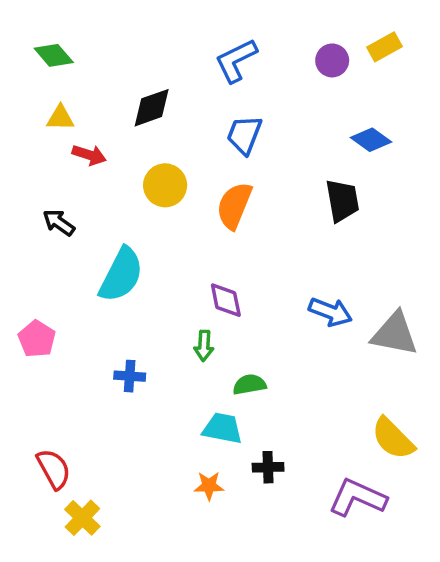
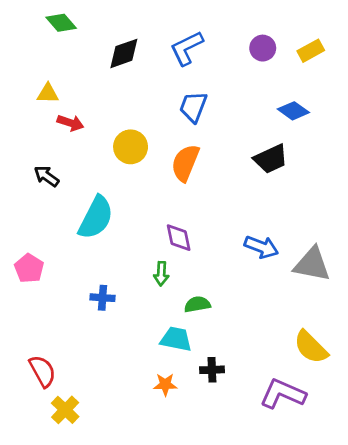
yellow rectangle: (384, 47) -> (311, 51), moved
green diamond: (54, 55) -> (61, 23), moved
black diamond: (152, 108) -> (124, 53), moved
black trapezoid: (342, 201) -> (271, 159), turned 75

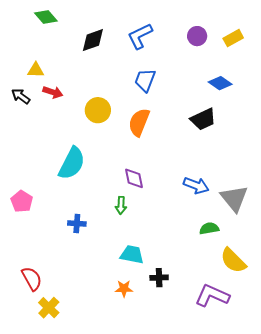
black arrow: (46, 176) -> (21, 96), moved
gray triangle: (312, 264) -> (234, 198), turned 40
green semicircle: (197, 304) -> (209, 228), moved

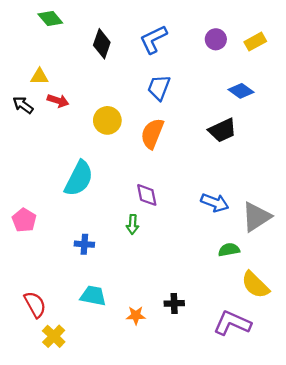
black diamond: (93, 40) -> (102, 44), turned -52
gray triangle: (234, 198) -> (256, 217), turned 36
cyan trapezoid: (132, 255) -> (93, 296), moved

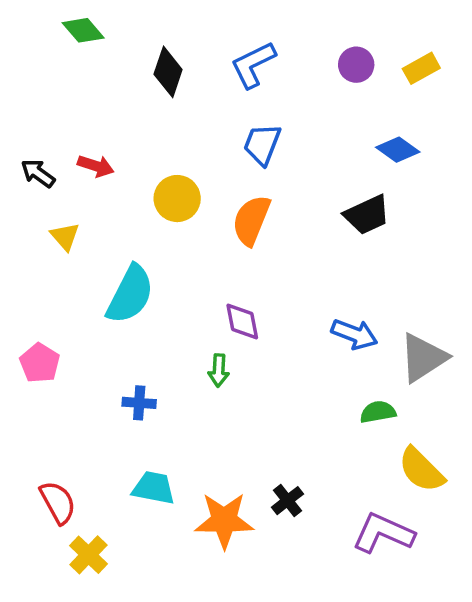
yellow triangle: (39, 77) -> (65, 236), moved, turned 48
black cross: (174, 303) -> (287, 501), turned -36
orange star: (136, 315) -> (224, 520), size x1.8

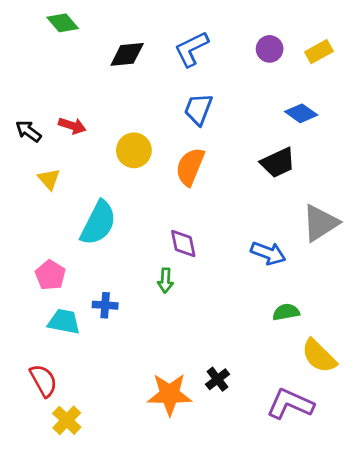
black diamond: (168, 72) -> (127, 54), turned 66
gray triangle: (423, 358) -> (320, 223), moved
pink pentagon: (40, 363) -> (50, 275), moved
cyan trapezoid: (154, 488) -> (64, 322), moved

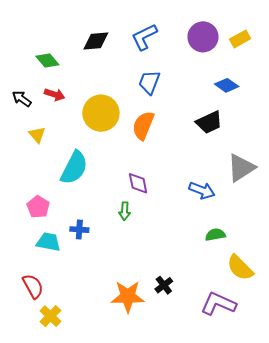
green diamond: (63, 23) -> (47, 61), moved
purple circle: (270, 49) -> (203, 37), size x1.5
yellow circle: (134, 150) -> (101, 113), size x1.4

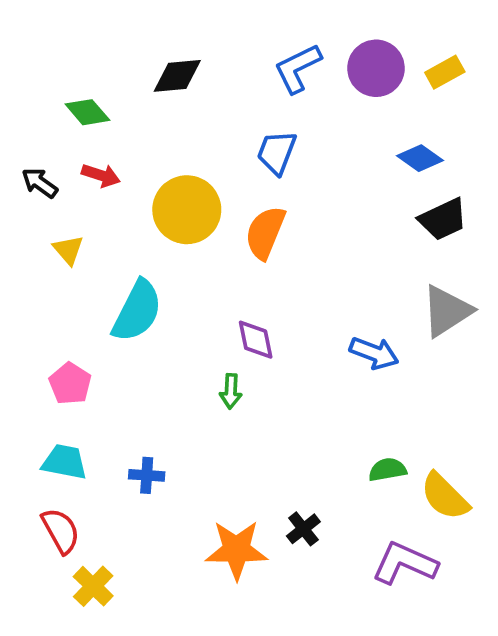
blue L-shape: (144, 37) -> (298, 68), moved
black trapezoid: (209, 122) -> (443, 219), moved
blue cross: (79, 230) -> (147, 475), moved
green semicircle: (215, 235) -> (387, 470), moved
cyan trapezoid: (48, 242) -> (65, 462), moved

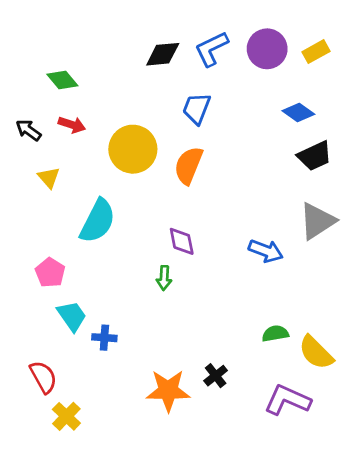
black diamond: (177, 76) -> (163, 54), moved
cyan trapezoid: (65, 462) -> (72, 316), moved, turned 44

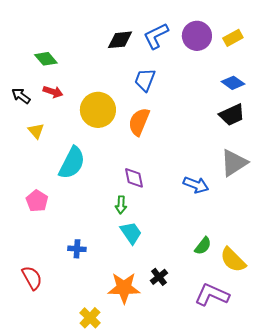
blue diamond: (298, 113) -> (233, 83), moved
cyan trapezoid: (72, 316) -> (131, 233), moved
green semicircle: (275, 334) -> (203, 246), turned 138
yellow cross: (66, 416) -> (90, 318), moved

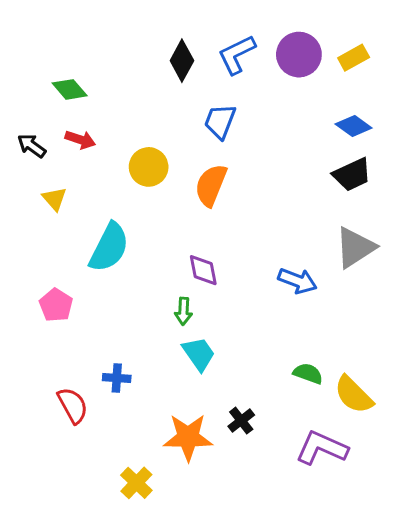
black diamond: (120, 40) -> (182, 61), turned -56
yellow circle: (98, 110) -> (149, 167), size x0.7
green semicircle: (203, 246) -> (308, 373), turned -108
red semicircle: (32, 278) -> (73, 405), moved

